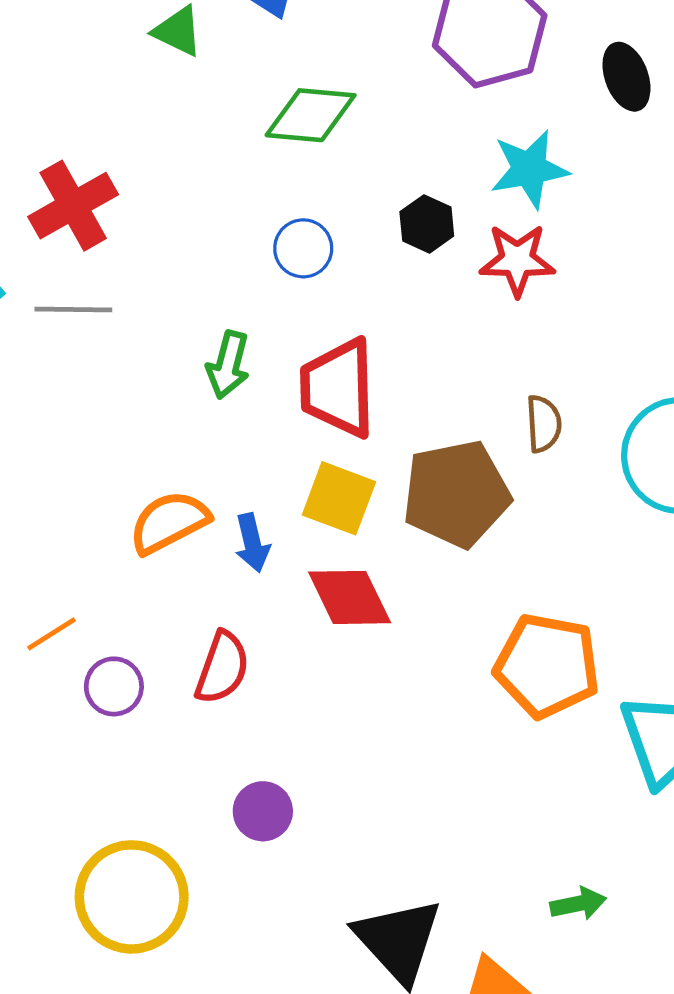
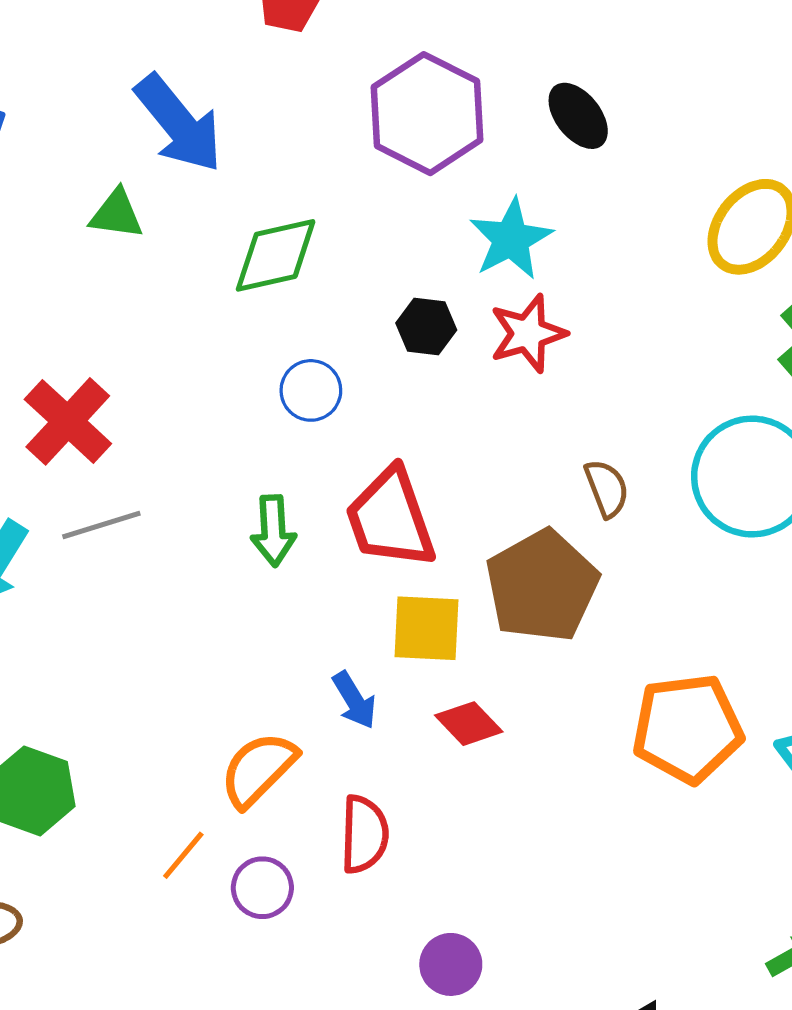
orange semicircle: (169, 522) -> (258, 769), moved
red diamond: (350, 597) -> (469, 724), size x0.7

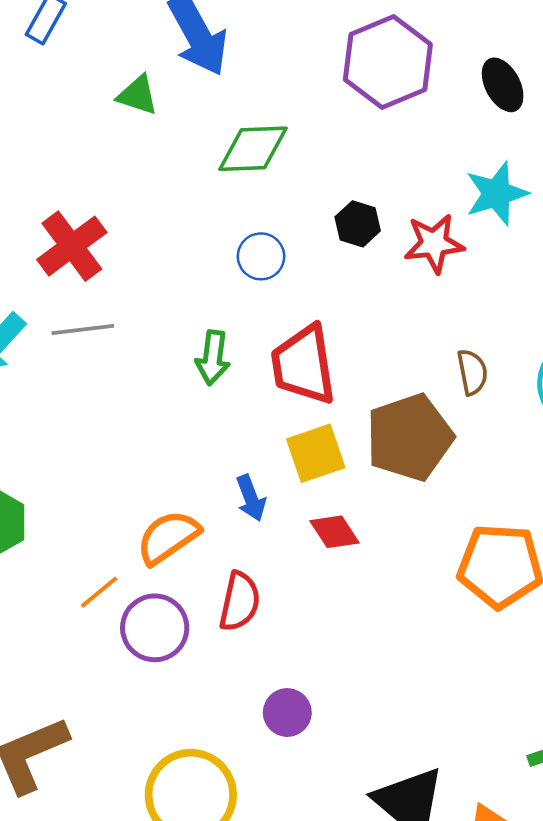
cyan star: (511, 239) -> (496, 194), moved
yellow square: (426, 628) -> (316, 453), turned -32
purple circle: (262, 888) -> (155, 628), size x1.4

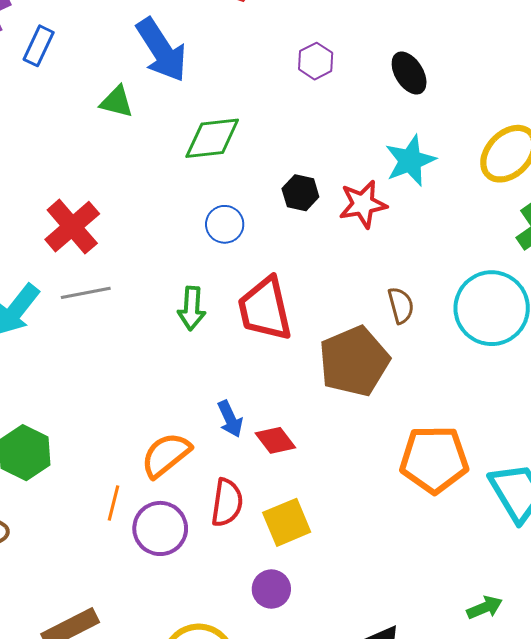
purple hexagon: (388, 62) -> (316, 61), size x0.5
yellow square: (316, 453) -> (287, 522), moved
red diamond: (335, 532) -> (275, 440), moved
orange line: (99, 592) -> (114, 503), turned -32

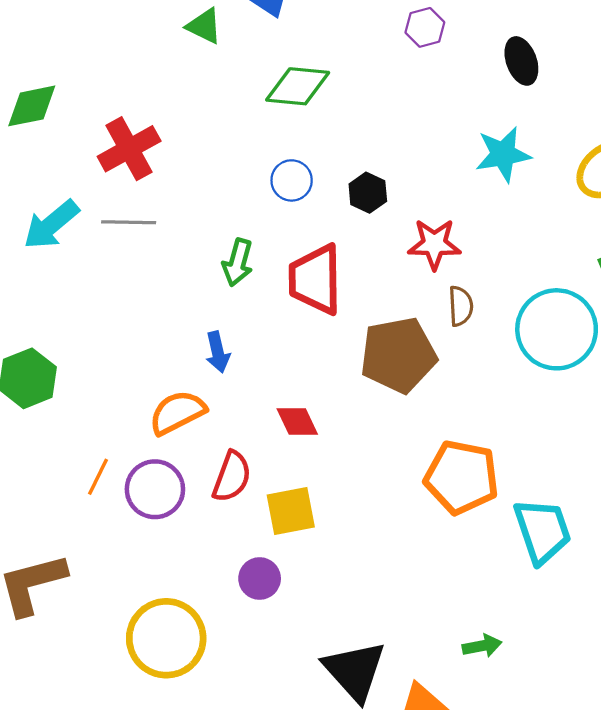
black hexagon: (300, 193) -> (368, 193), moved
red star: (363, 204) -> (434, 244), moved
blue arrow: (230, 419) -> (218, 352), moved
orange line: (114, 503) -> (98, 477), moved

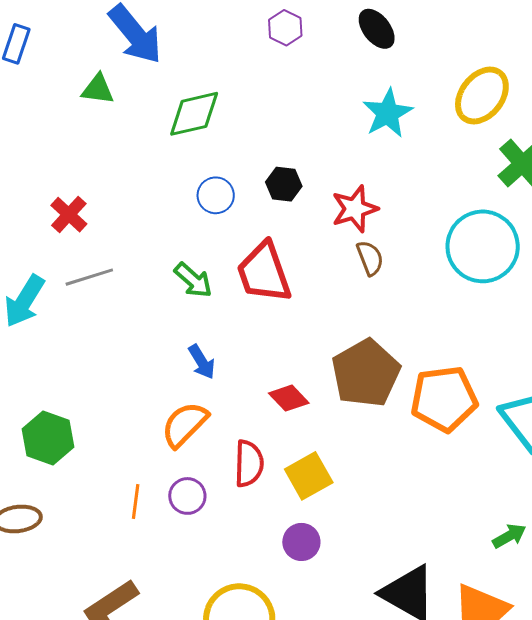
red cross: (129, 149) -> (69, 215), size x0.7
green arrow: (238, 262) -> (193, 280), turned -45
brown semicircle: (461, 306) -> (370, 258), moved
brown pentagon: (398, 355) -> (366, 373), moved
purple circle: (155, 489) -> (187, 496), size x0.7

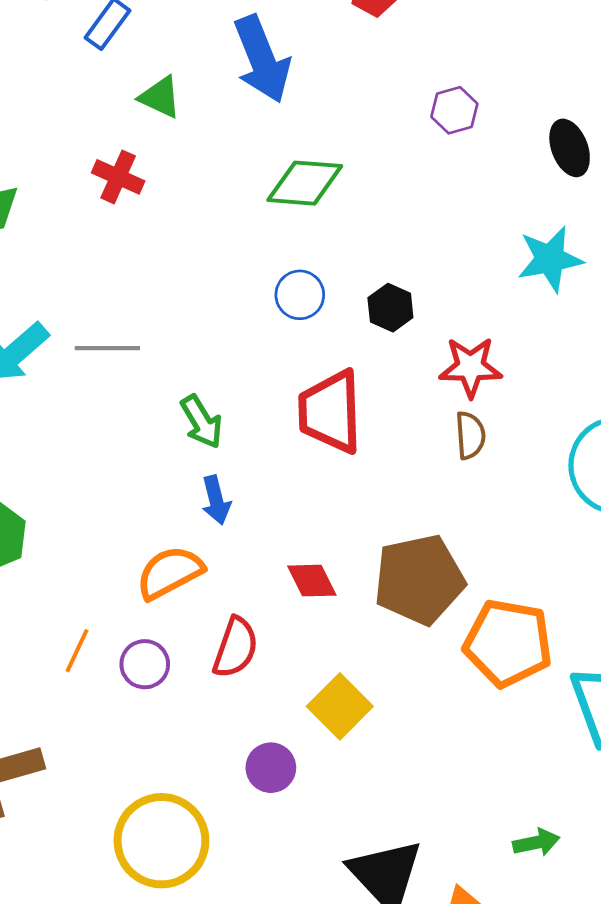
green triangle: (98, 89) -> (160, 97), moved
red cross: (69, 215) -> (118, 177), moved, turned -36
green arrow: (193, 280) -> (202, 422), moved
yellow square: (309, 476) -> (340, 706), moved, turned -33

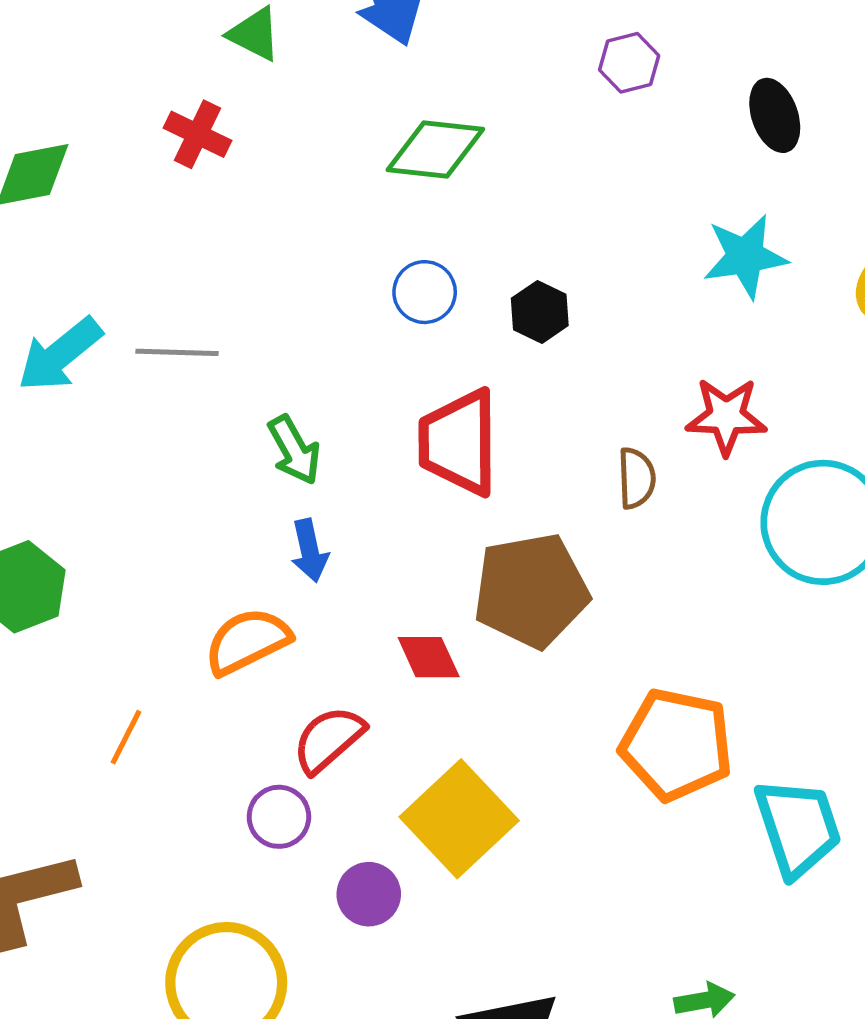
red star: (470, 367) -> (726, 416), moved
brown pentagon: (419, 580) -> (531, 591), moved
red semicircle: (236, 647) -> (328, 739), turned -152
purple circle: (145, 664) -> (279, 817), moved
yellow square: (340, 706) -> (459, 819), size x1.4

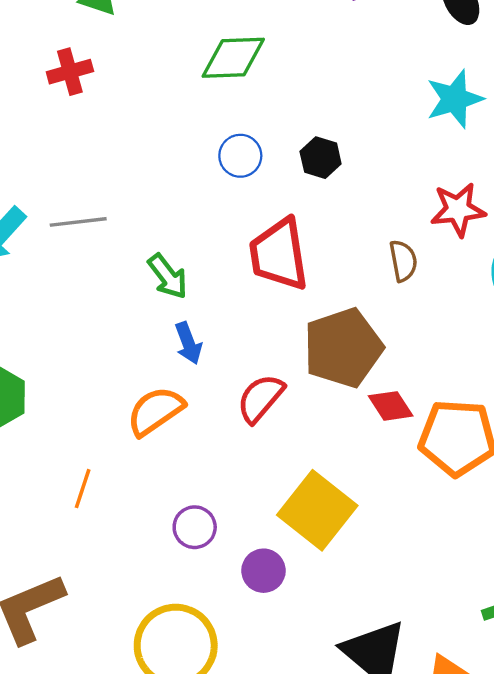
red cross: (198, 134) -> (70, 72), turned -33
red diamond: (429, 657) -> (391, 406), moved
red semicircle: (328, 739) -> (260, 398), moved

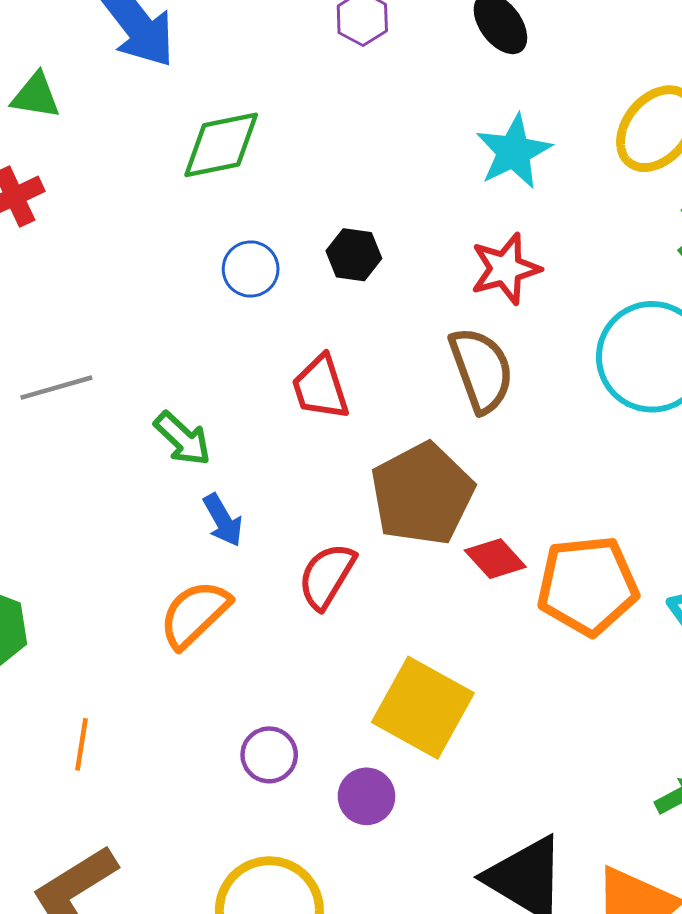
red star: (458, 210) -> (505, 269), moved
red trapezoid: (279, 254) -> (320, 388), size x0.7
brown semicircle: (403, 261) -> (481, 370), size x1.6
orange line: (83, 489) -> (81, 744), moved

